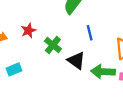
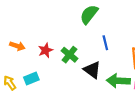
red star: (28, 31) -> (46, 50), moved

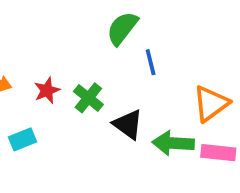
blue line: (105, 43) -> (151, 62), moved

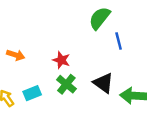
red star: (47, 90) -> (61, 60), moved, turned -30
green cross: (88, 98) -> (66, 84), moved

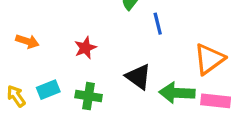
red star: (61, 60) -> (85, 48), turned 30
green cross: (66, 84) -> (89, 96), moved, turned -30

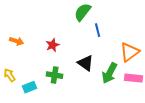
cyan rectangle: (48, 90) -> (30, 87), moved
green arrow: (177, 93) -> (110, 73), turned -65

